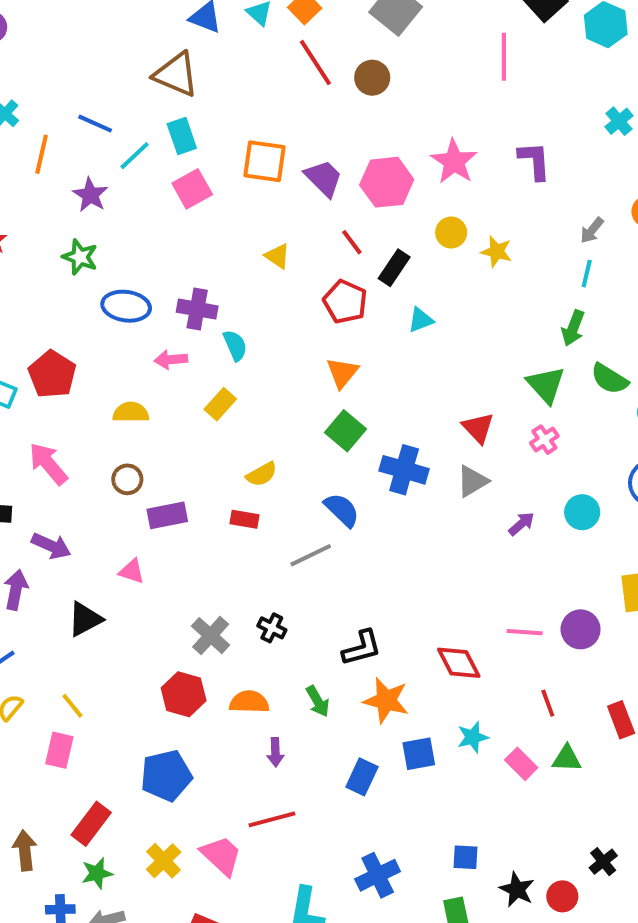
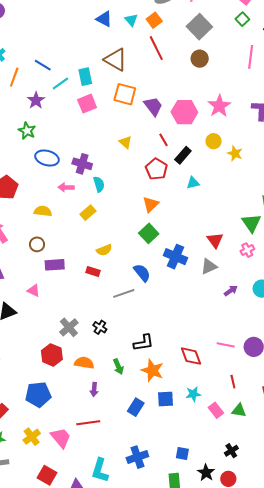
brown triangle: (176, 74) -> (116, 60), moved
brown circle: (372, 78) -> (200, 59), moved
black cross: (603, 862) -> (231, 451), moved

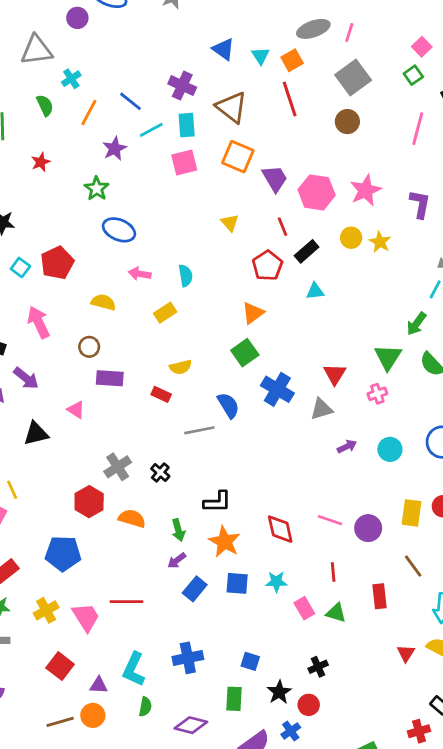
yellow star: (235, 153) -> (380, 242), moved
purple cross: (82, 164) -> (182, 86), moved
purple arrow: (94, 389) -> (177, 561), moved, turned 40

